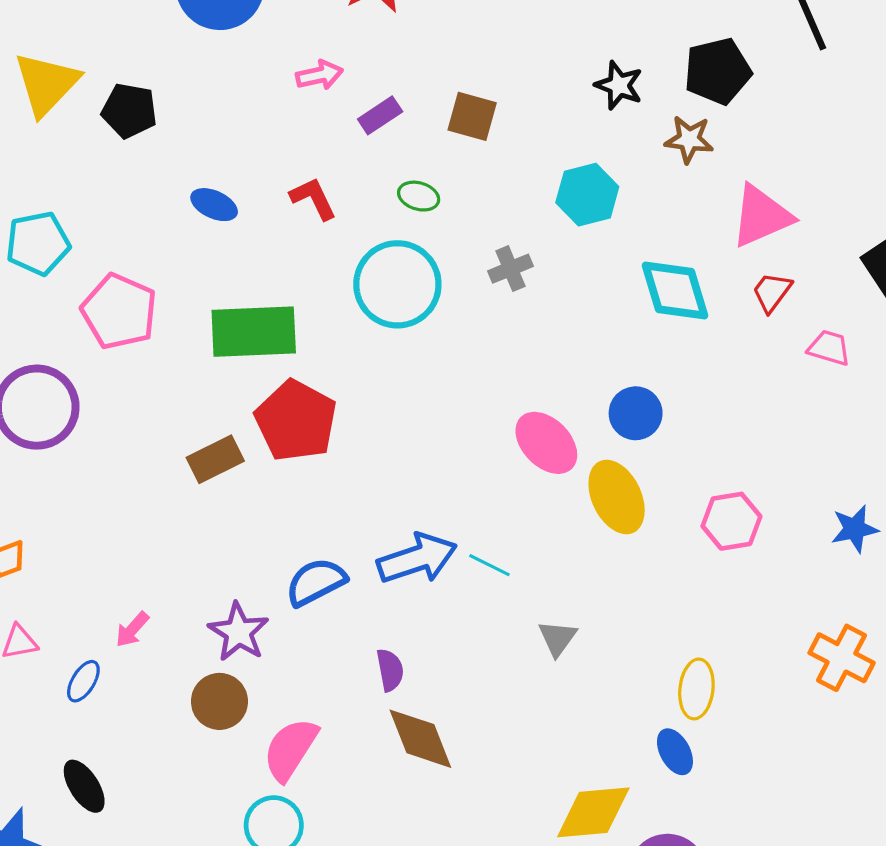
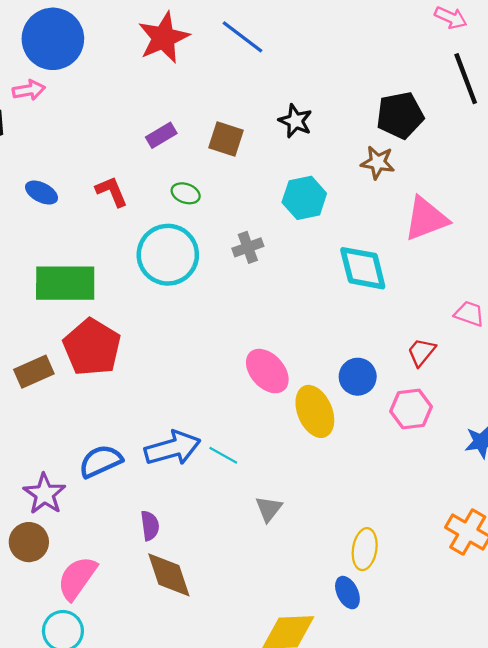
pink arrow: (319, 75) -> (29, 90), moved
black star: (619, 85) -> (295, 121), moved
red trapezoid: (772, 292) -> (421, 352), moved
blue circle: (636, 413) -> (358, 377), moved
pink hexagon: (731, 521) -> (411, 409), moved

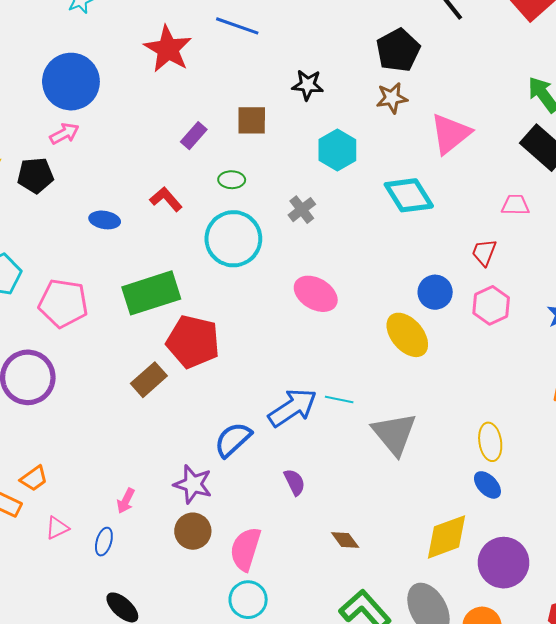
pink ellipse: (267, 371) -> (316, 294), moved
gray triangle: (269, 509) -> (394, 434), size x1.8
brown diamond: (169, 575) -> (345, 540), moved, size x0.6

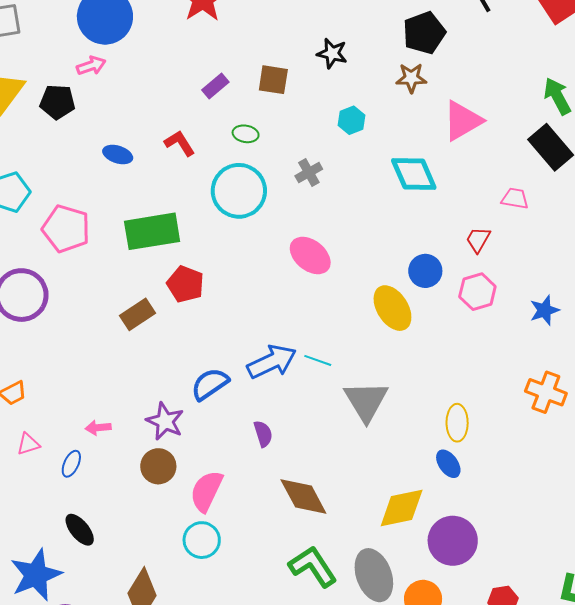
cyan hexagon: (337, 150) -> (352, 120), size x0.7
red pentagon: (193, 342) -> (185, 284), size x0.7
pink arrow: (126, 501) -> (98, 428), turned 50
brown diamond: (345, 540) -> (303, 497), size x1.8

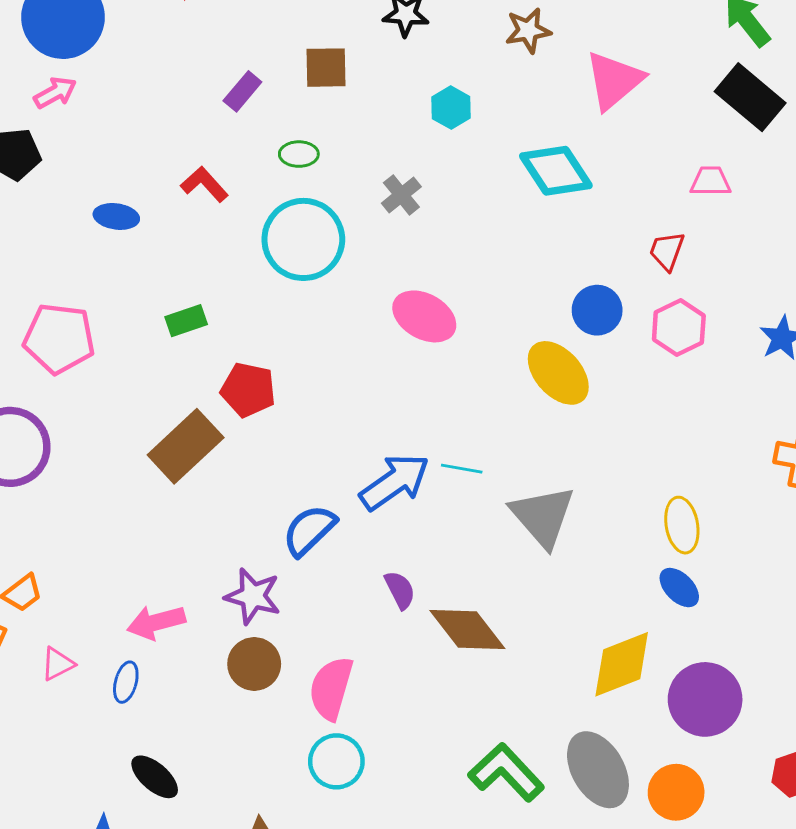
green rectangle: (152, 231) -> (186, 321), size x0.5
brown rectangle: (138, 314) -> (186, 446), size x1.4
pink arrow: (98, 428) -> (156, 622), size x1.5
brown diamond: (303, 497) -> (467, 629), moved

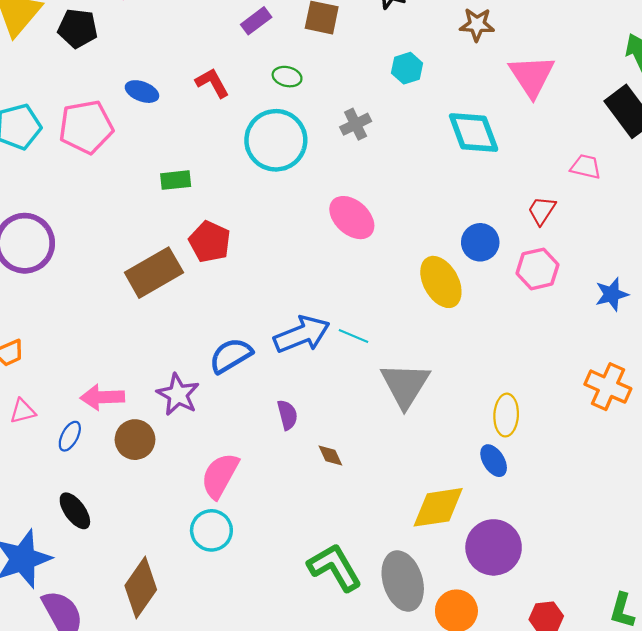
pink triangle: (614, 80) -> (532, 76), turned -36
pink pentagon: (59, 338) -> (86, 127), moved, turned -30
brown diamond: (467, 629) -> (330, 455), size x0.5
brown circle: (254, 664) -> (135, 440), moved

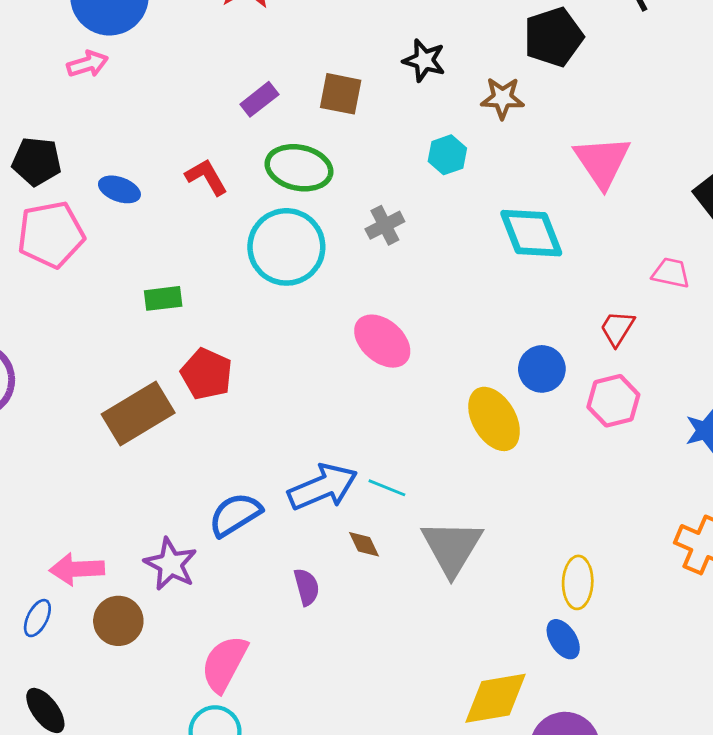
brown star: (477, 25) -> (502, 98), moved
black pentagon: (78, 28) -> (37, 161), moved
green ellipse: (287, 77) -> (299, 168), size x1.8
brown diamond: (330, 455) -> (364, 544), moved

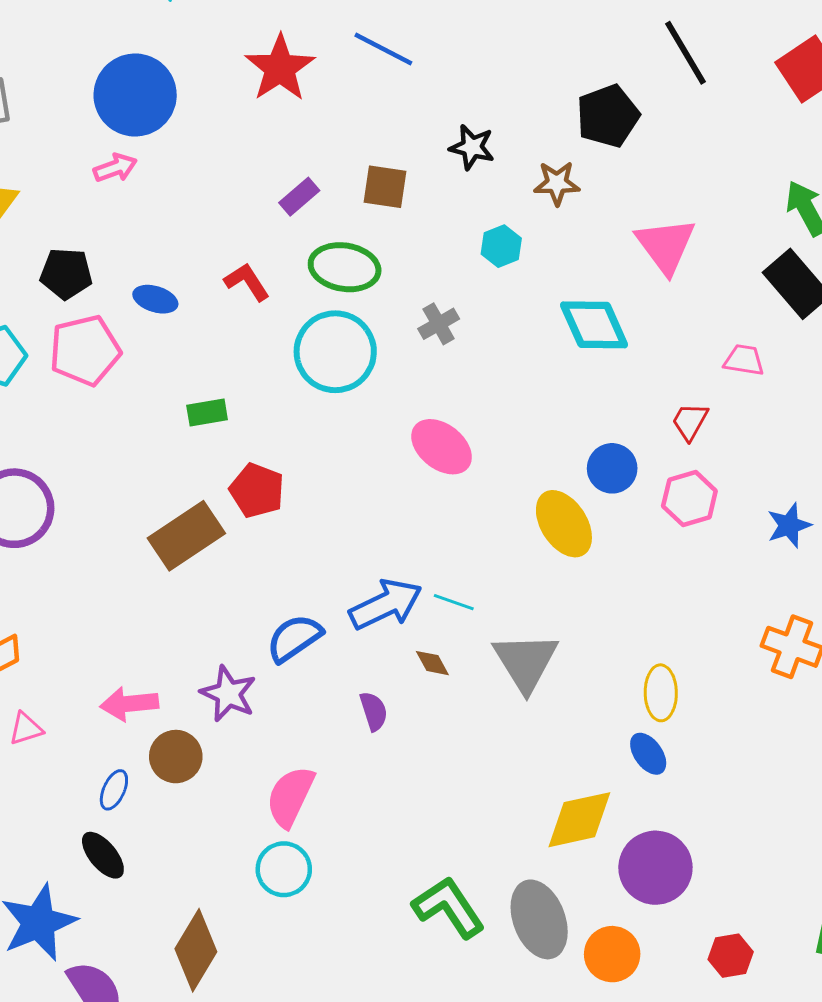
blue ellipse: (37, 618) -> (114, 790), moved

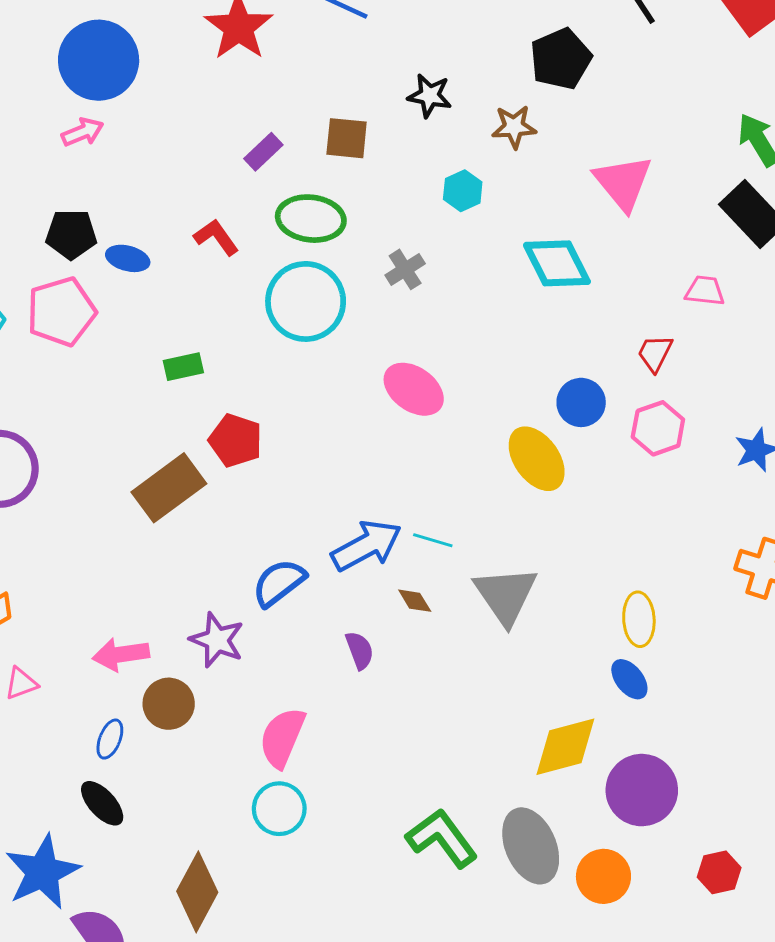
black pentagon: (66, 274) -> (71, 234), moved

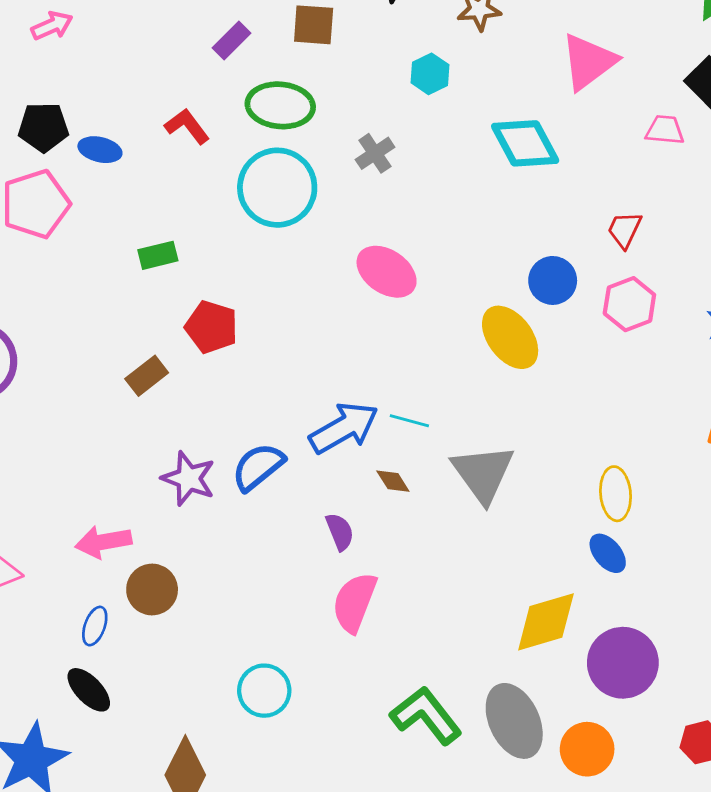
pink triangle: (623, 183) -> (589, 62), turned 34
pink trapezoid: (705, 291) -> (665, 130), moved
brown rectangle: (169, 488) -> (147, 376), size x0.6
purple star: (217, 640) -> (189, 479), moved
pink semicircle: (282, 738) -> (354, 602), moved

